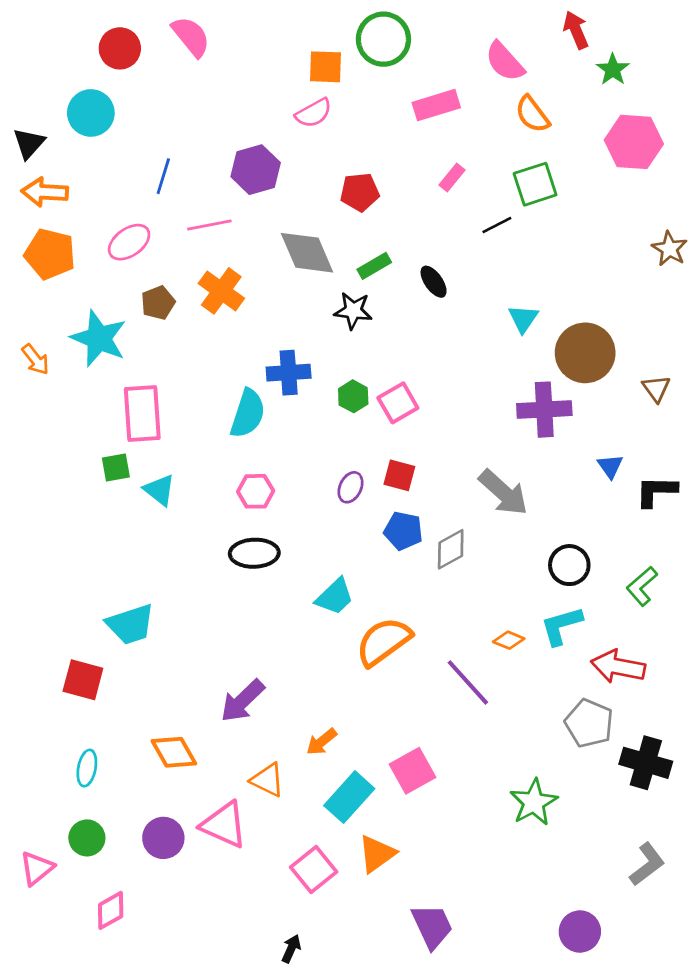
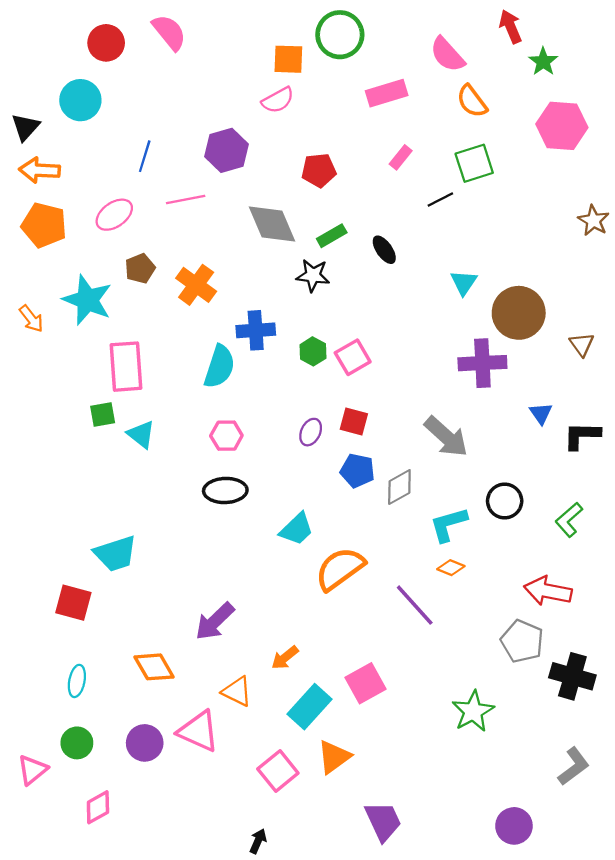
orange cross: (221, 291) -> (196, 285), moved
cyan L-shape: (561, 626) -> (449, 524), moved

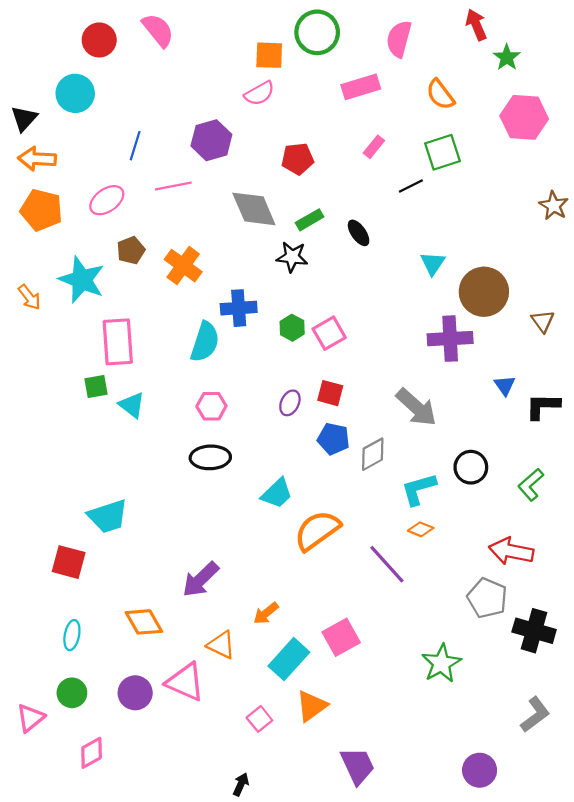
pink semicircle: (447, 55) -> (399, 39), moved, turned 57
pink square: (278, 771) -> (259, 719), size x0.7

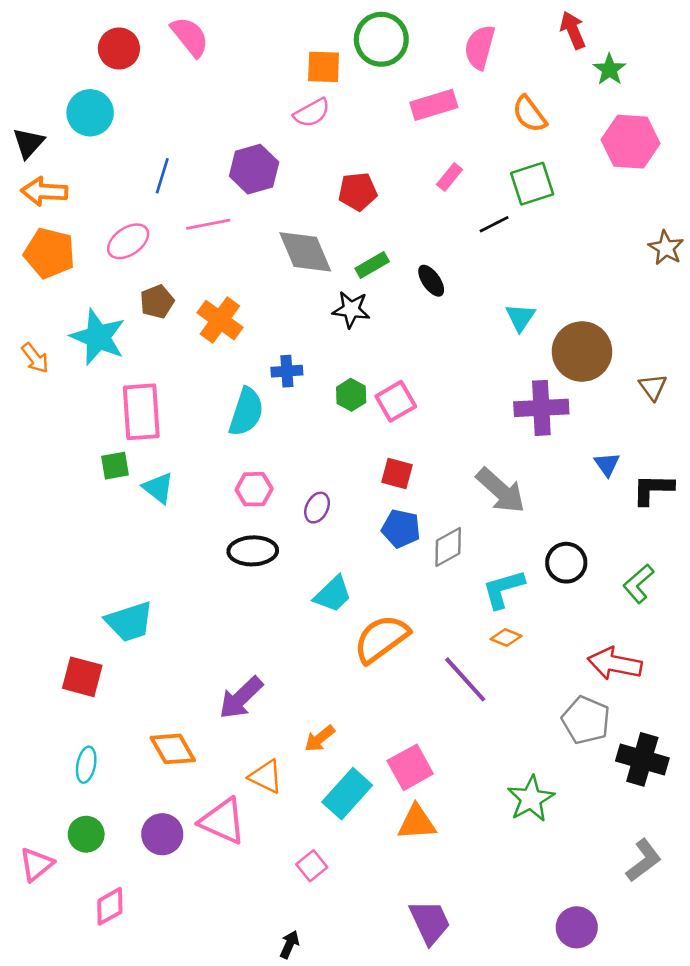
blue cross: (239, 308) -> (287, 371), size x0.7
purple ellipse: (290, 403) -> (317, 508), moved
orange triangle: (312, 706) -> (417, 822), moved, turned 32

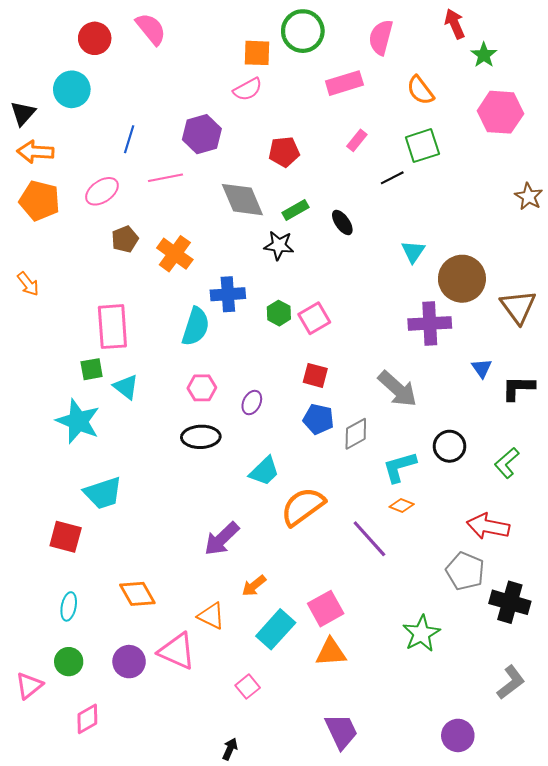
cyan star: (98, 337) -> (78, 421), moved
blue cross: (287, 371) -> (228, 294), size x1.4
brown triangle: (653, 387) -> (518, 307), size x1.6
purple arrow: (241, 698) -> (222, 539), moved

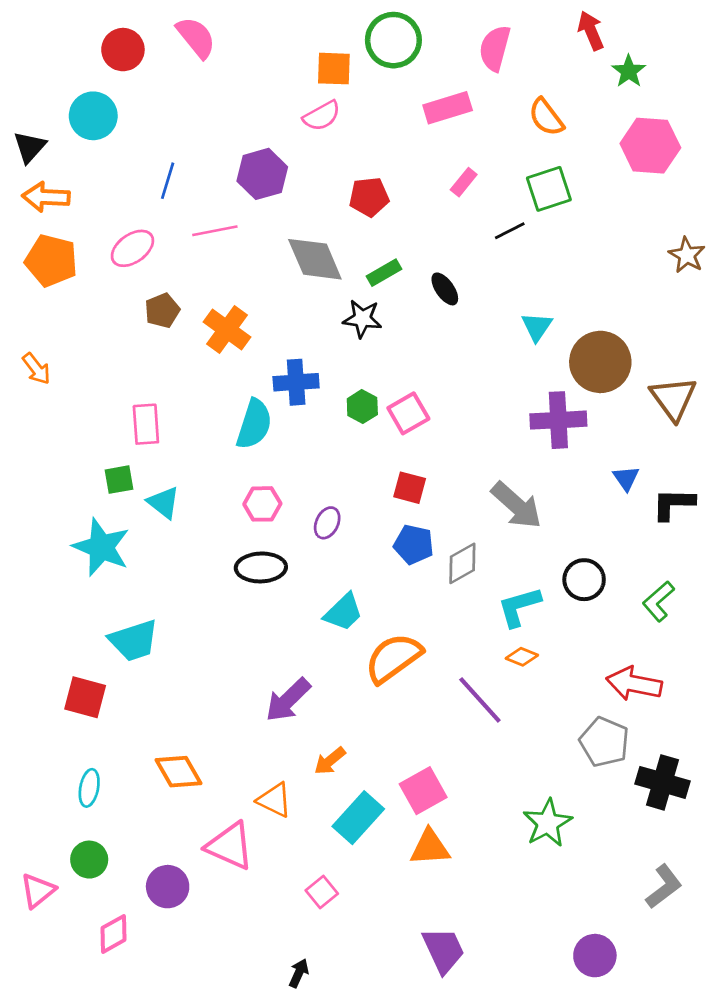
pink rectangle: (112, 327) -> (146, 424), size x0.7
purple circle: (129, 662) -> (168, 887), moved

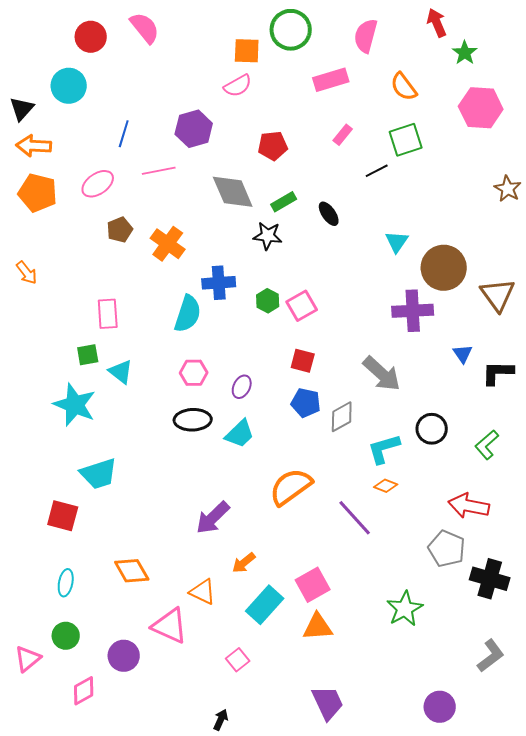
cyan trapezoid: (343, 612) -> (240, 434), moved

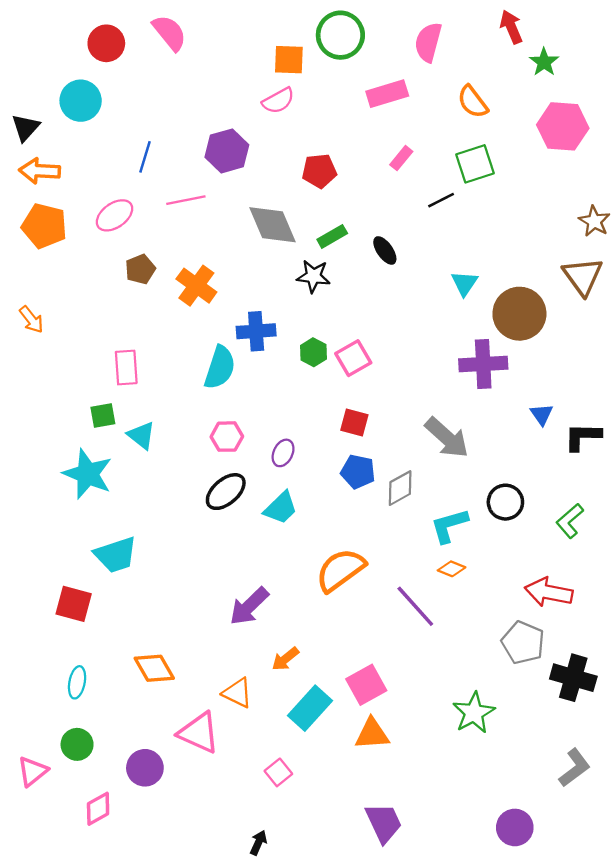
brown triangle: (498, 295) -> (583, 276), moved
black ellipse: (193, 420) -> (226, 492), turned -39

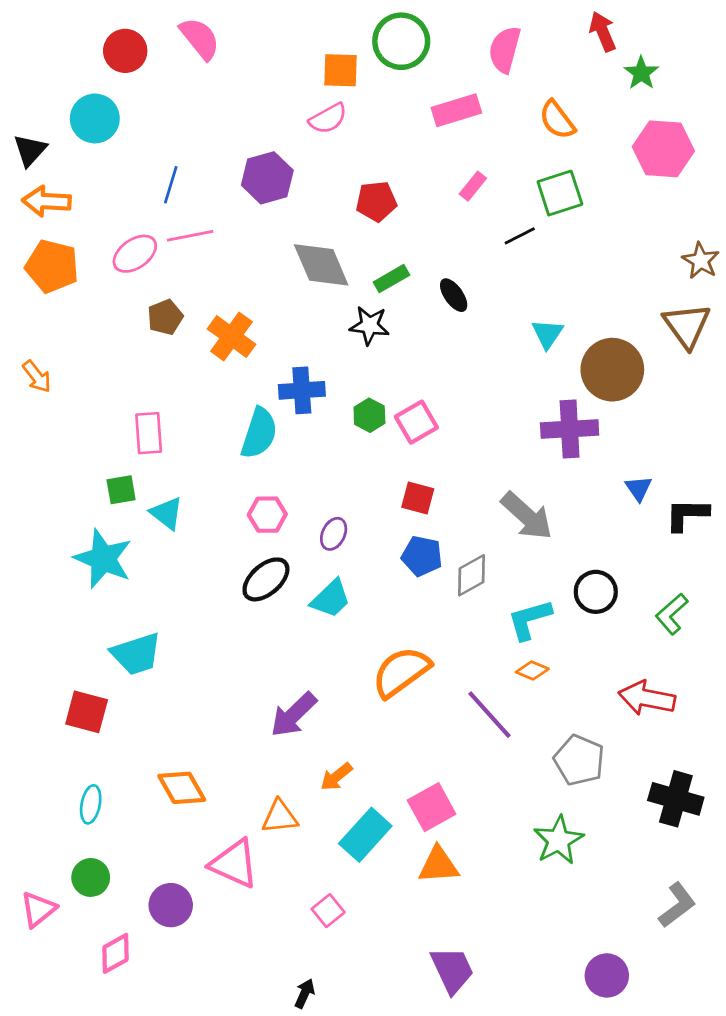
pink line: (186, 200) -> (190, 236), moved
gray pentagon: (523, 643) -> (579, 760), moved
orange triangle: (237, 693) -> (280, 817), turned -32

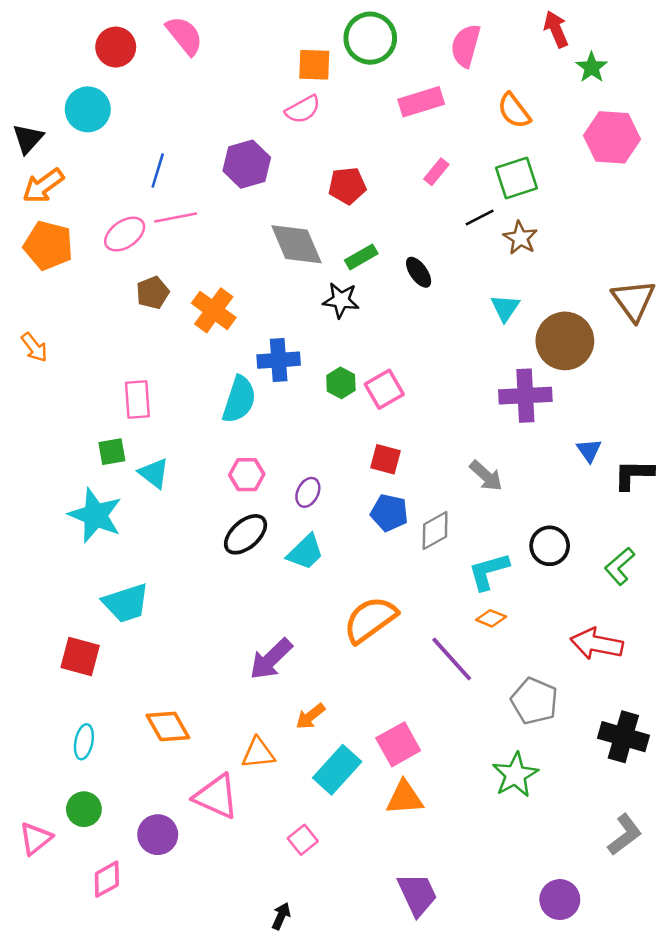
orange arrow: (47, 201) -> (43, 186), turned -39
brown star: (701, 261) -> (520, 238), moved
gray arrow: (527, 516) -> (486, 476), size x0.7

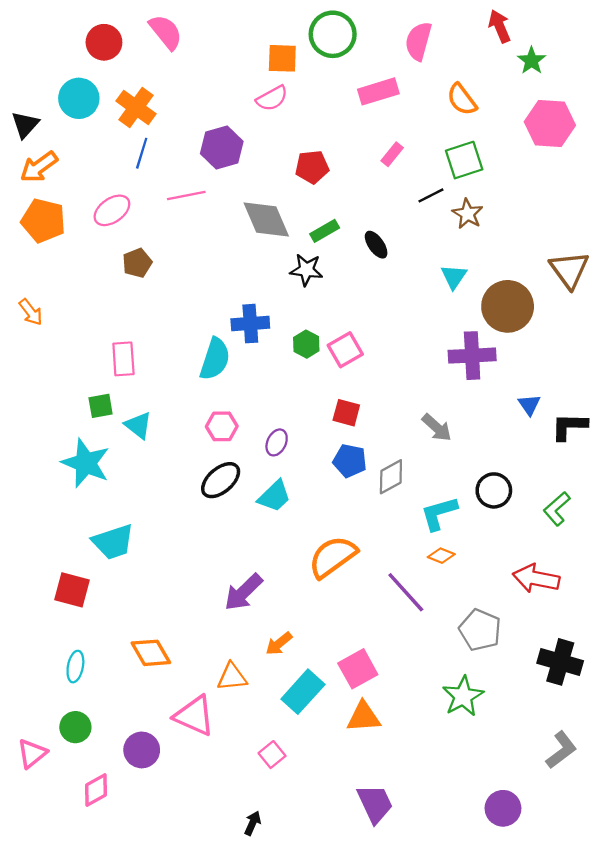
pink line: (176, 218) -> (186, 195), moved
orange cross: (214, 310) -> (136, 107), moved

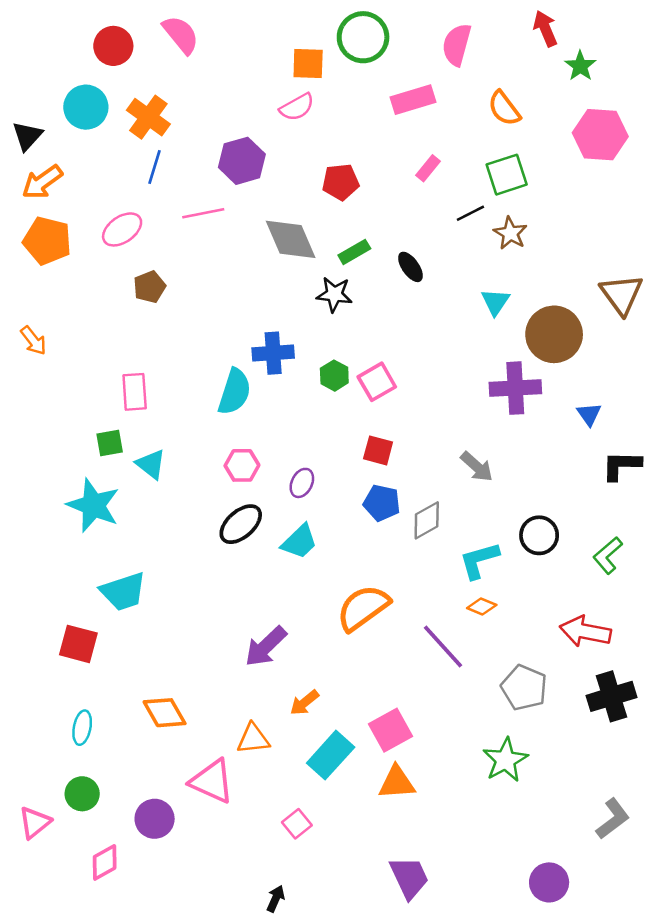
blue triangle: (529, 405) -> (589, 414), moved
black cross: (560, 662) -> (611, 696), moved, turned -33

